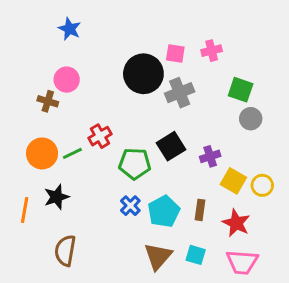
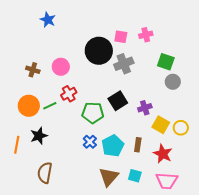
pink circle: (67, 80) -> (61, 67), moved

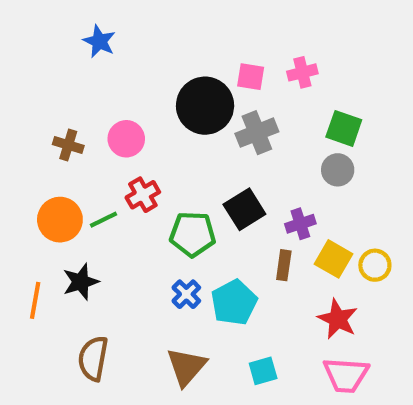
gray circle: (173, 82) -> (338, 170), moved
brown rectangle: (138, 145) -> (284, 265), moved
cyan square: (135, 176) -> (263, 371), moved, turned -32
brown triangle: (109, 177) -> (186, 367), moved

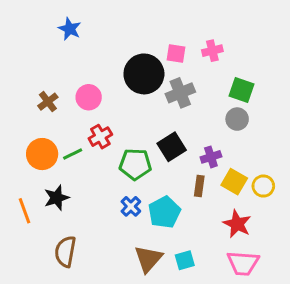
brown cross: (68, 145) -> (48, 102), turned 36
orange line: (35, 300) -> (25, 211), turned -30
brown triangle: (186, 367) -> (148, 259), moved

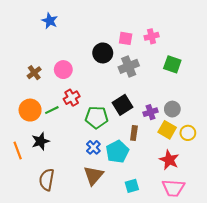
black circle: (144, 74) -> (103, 53), size x0.7
gray circle: (237, 119) -> (172, 109), moved
brown rectangle: (199, 186) -> (134, 133), moved
brown triangle: (148, 259) -> (93, 175), moved

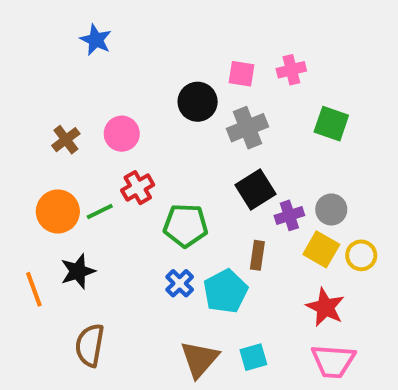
black square: (122, 105) -> (255, 190), moved
brown triangle: (93, 175) -> (200, 359), moved

